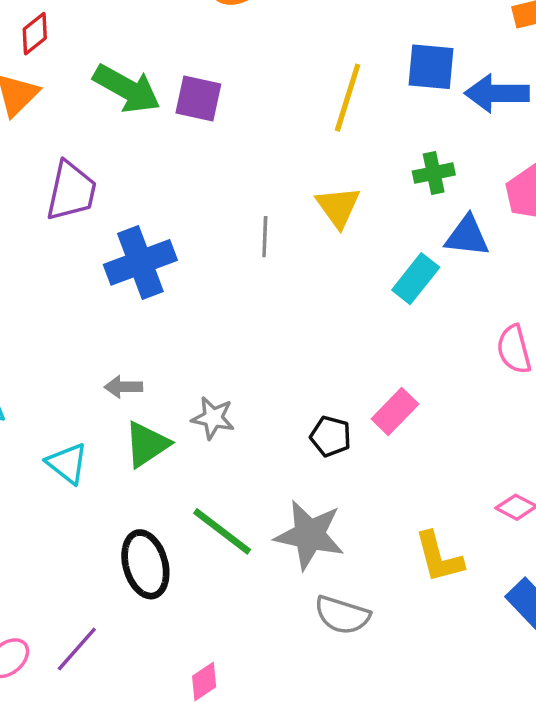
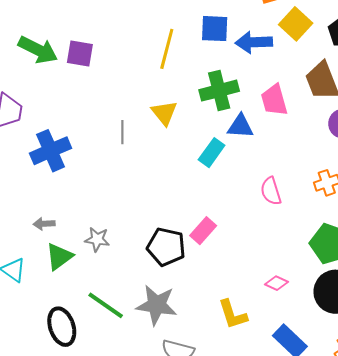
green cross: (434, 173) -> (219, 91), size x1.6
black pentagon: (331, 436) -> (166, 247), size x1.6

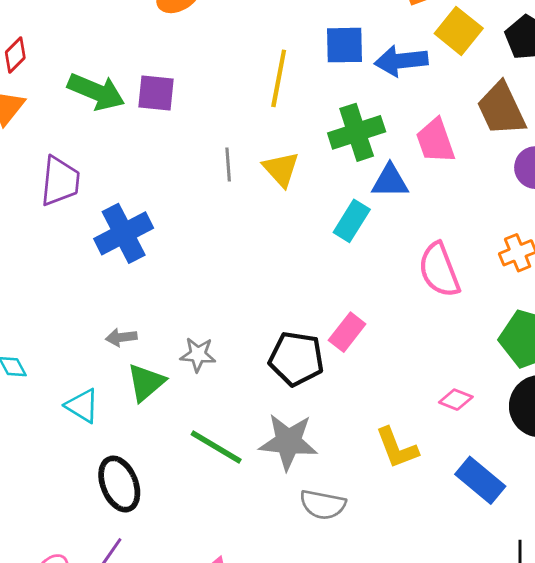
gray line: (122, 132) -> (228, 165), moved
pink semicircle: (271, 191) -> (439, 270), size x1.4
black ellipse: (62, 327) -> (119, 484), moved

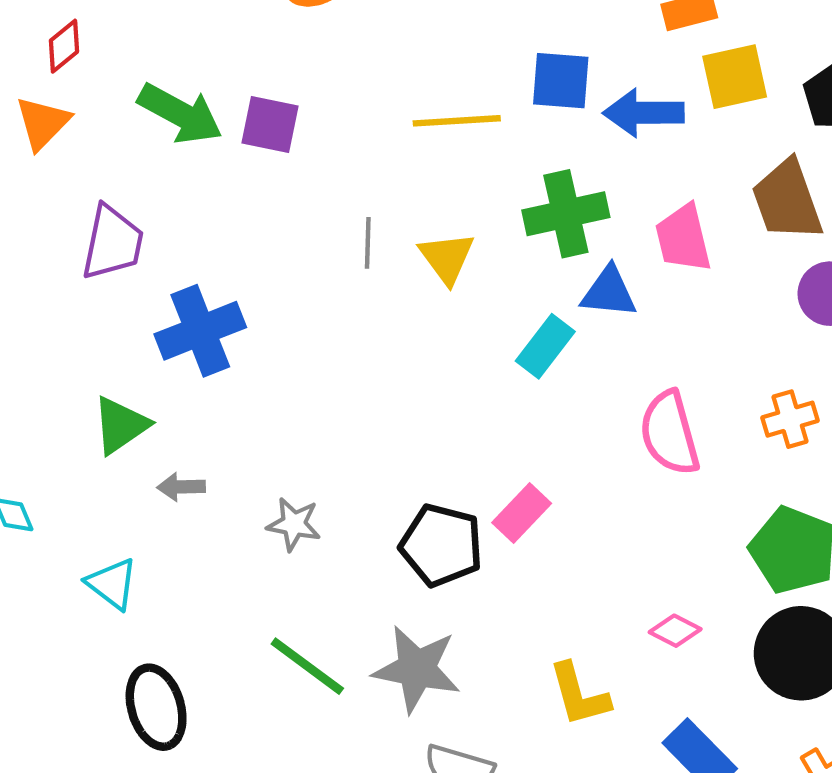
yellow square: (459, 31) -> (735, 77), turned 33
yellow line: (279, 78) -> (457, 121), turned 70
green triangle: (146, 382) -> (121, 425), moved

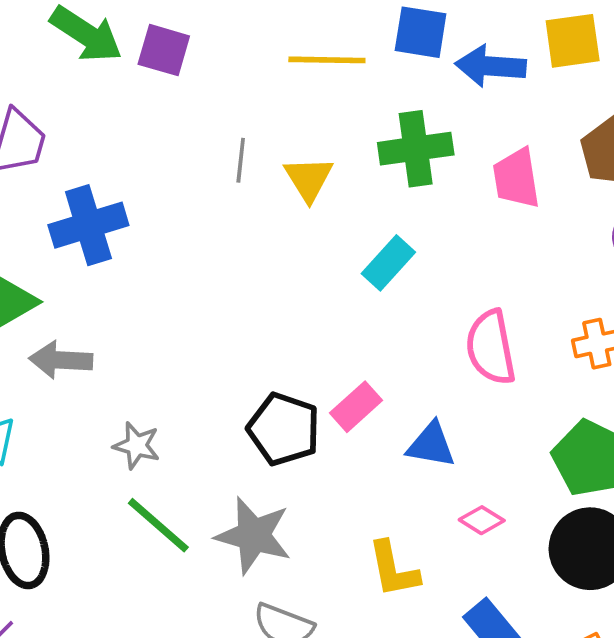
blue triangle: (609, 292) -> (431, 445), moved
gray arrow: (181, 487) -> (61, 360), size x1.5
gray star: (294, 524) -> (137, 446), moved

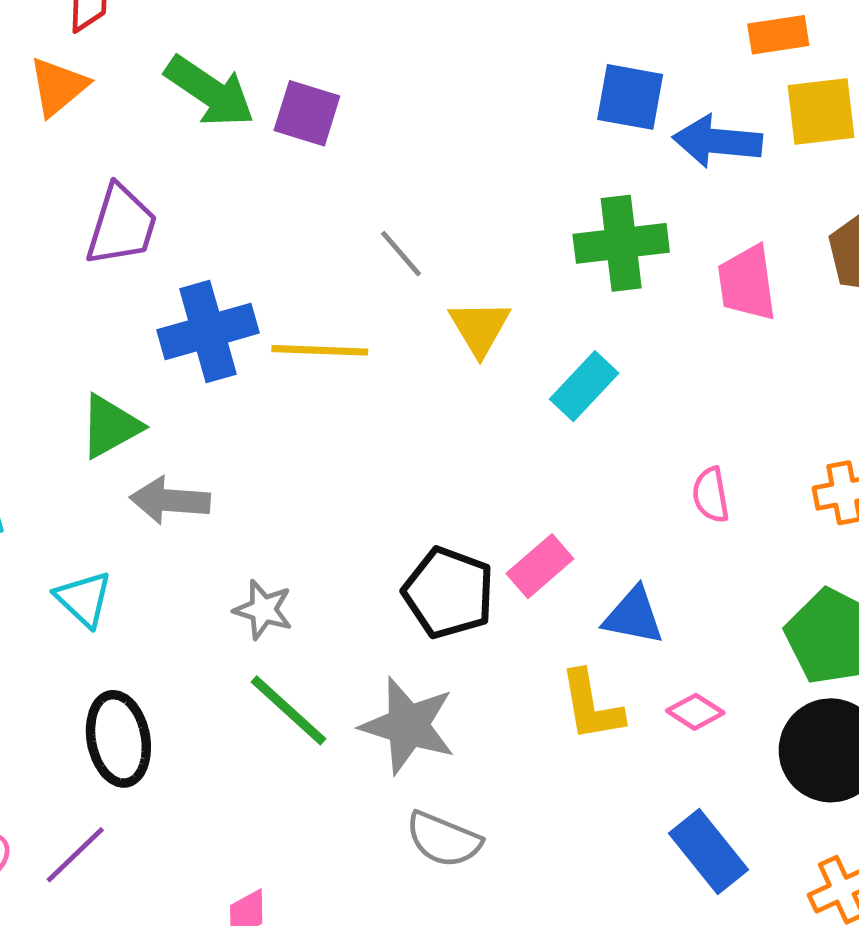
yellow line: (327, 60) -> (320, 350), moved
gray line: (241, 160) -> (401, 254), turned -48
yellow triangle: (309, 179) -> (480, 328), moved
pink semicircle: (491, 347) -> (711, 495), size x0.6
yellow L-shape: (393, 569) -> (591, 706), moved

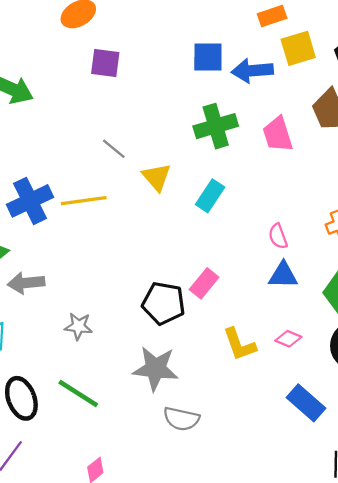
purple square: (307, 113) -> (105, 63), moved
blue triangle: (634, 616) -> (283, 275), moved
green line: (289, 710) -> (78, 393), moved

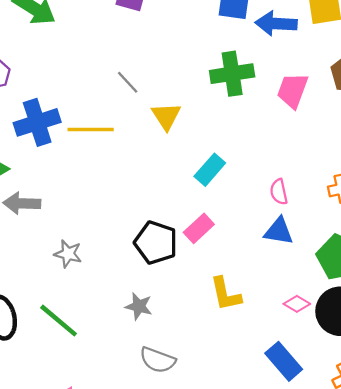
pink trapezoid: (278, 134) -> (293, 90), turned 30
cyan rectangle: (210, 196) -> (210, 170), moved
pink diamond: (288, 339) -> (297, 304), moved
gray star: (155, 369) -> (139, 306), size x0.6

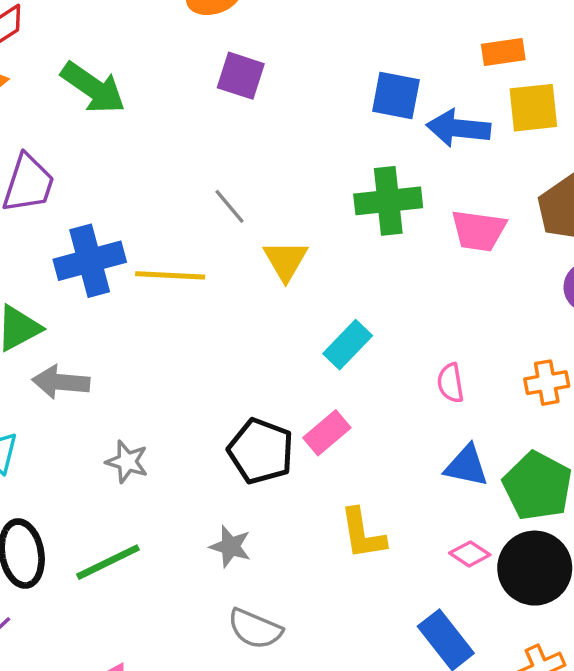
pink trapezoid: (293, 90) -> (479, 231), turned -105
blue triangle: (279, 231) -> (466, 466), moved
green line: (59, 321) -> (108, 562), turned -69

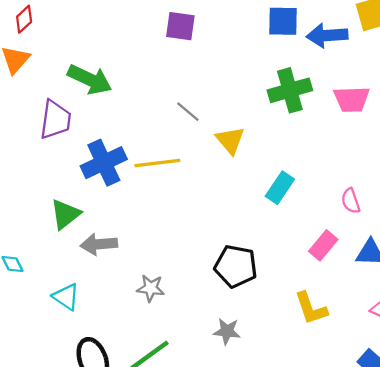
green arrow: (93, 88) -> (90, 79), moved
pink rectangle: (327, 433) -> (323, 245), moved

